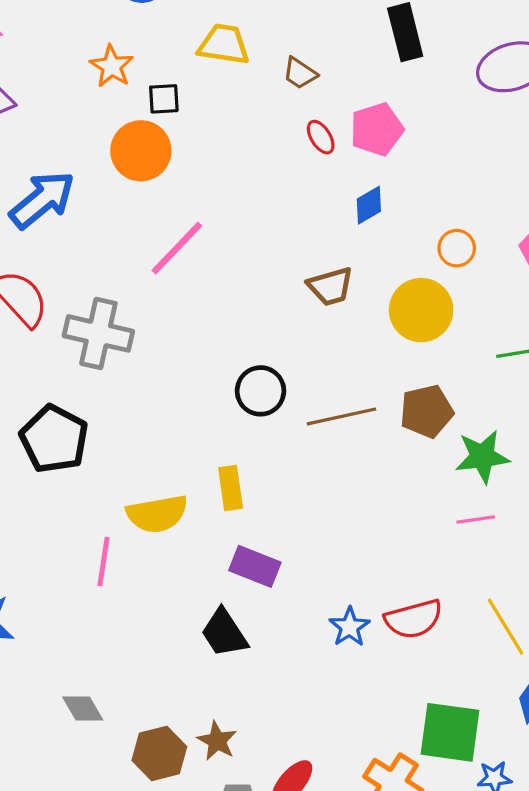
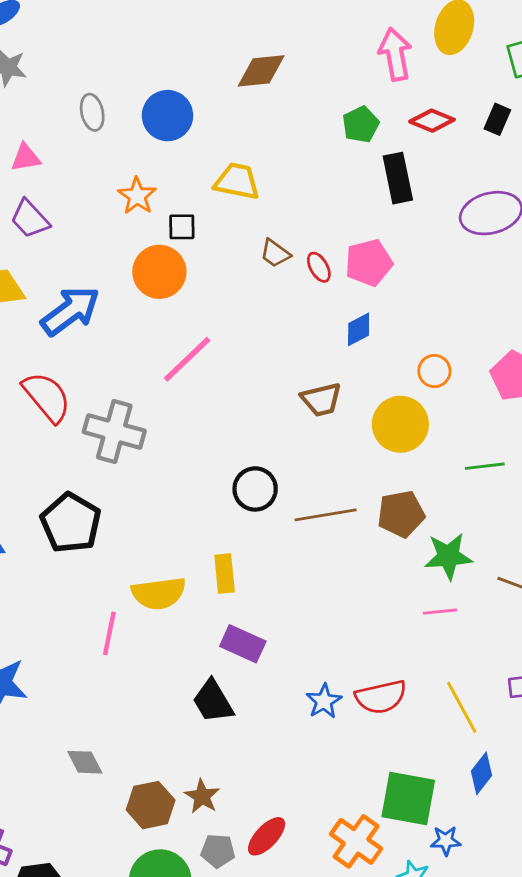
brown trapezoid: (300, 73) -> (275, 253), moved

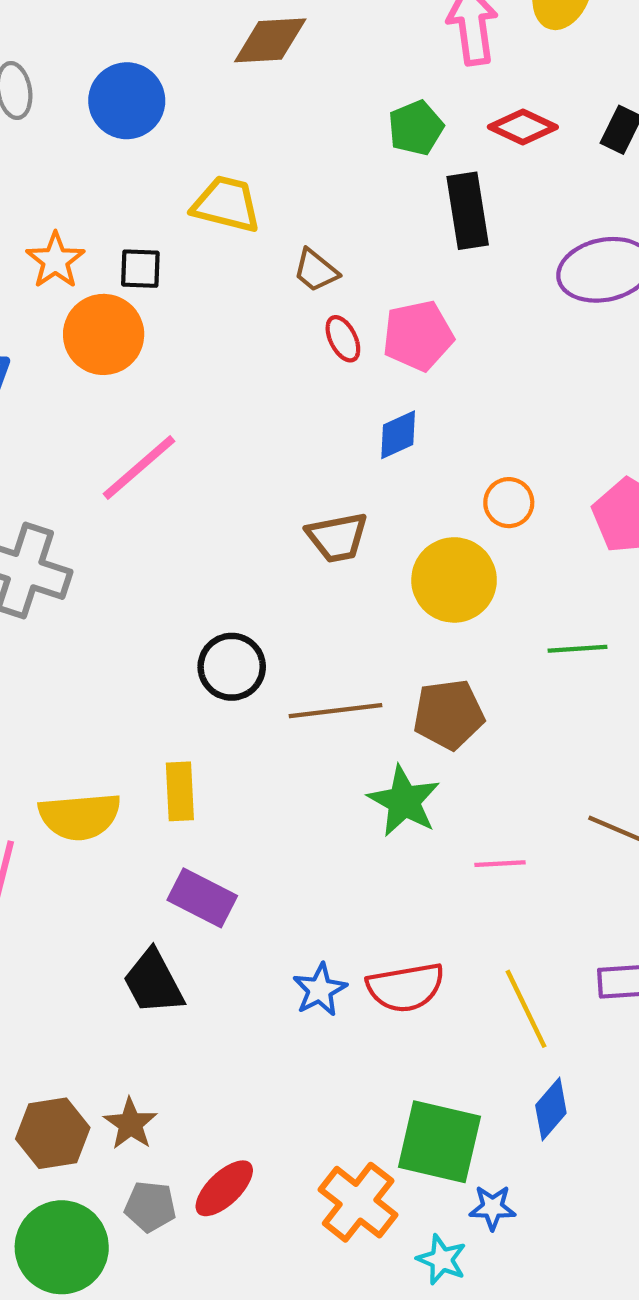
orange star: (137, 196) -> (55, 260), moved
brown trapezoid: (275, 253) -> (316, 270), moved
green star: (448, 556) -> (404, 801), moved, turned 30

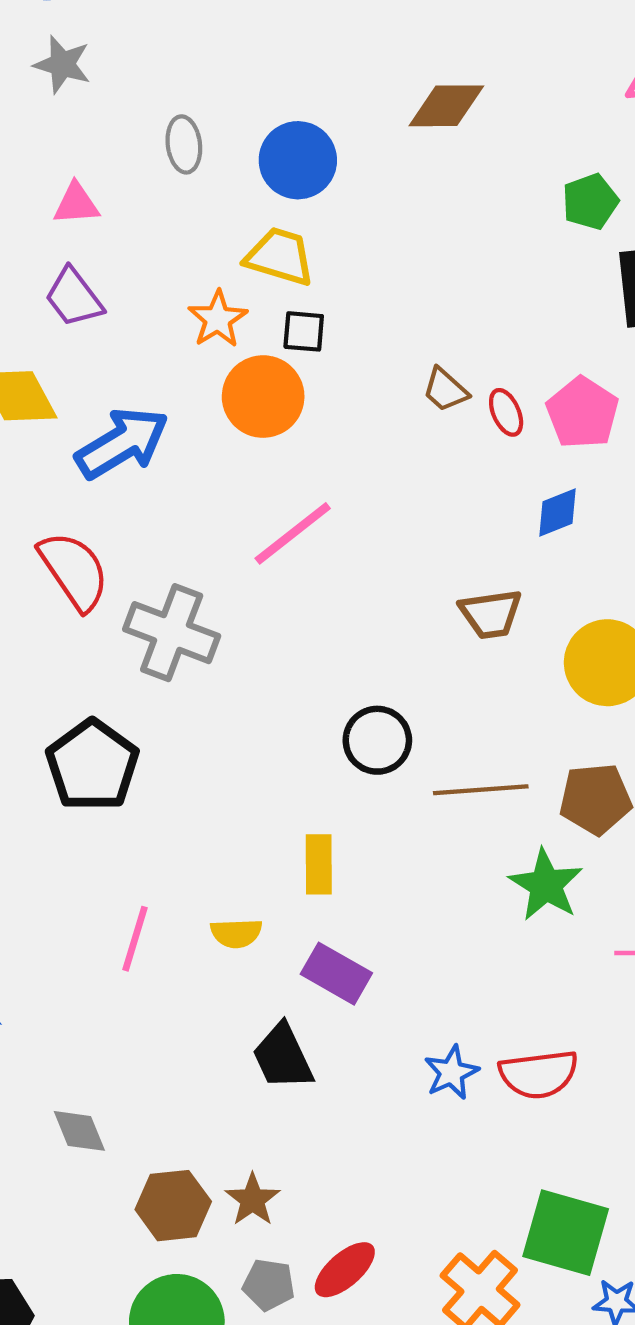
yellow trapezoid: (226, 204) -> (280, 256), moved
brown trapezoid: (316, 270) -> (445, 390), moved
pink pentagon: (418, 336) -> (583, 413), turned -30
yellow semicircle: (80, 816) -> (236, 933), moved, size x0.6

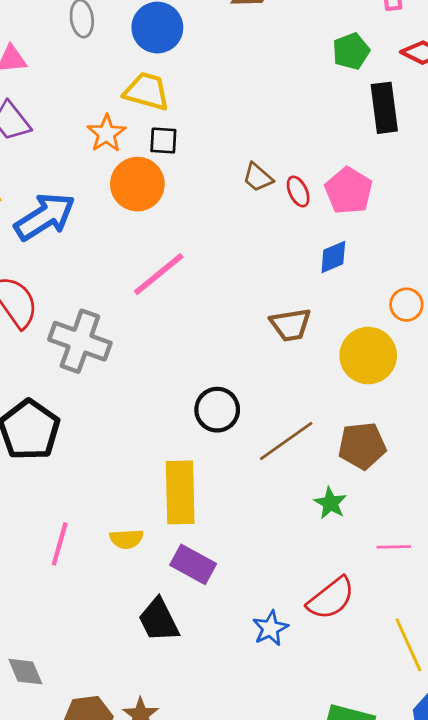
brown line: (481, 790) -> (286, 441), turned -30
yellow rectangle: (319, 864) -> (180, 492), size x1.6
green star: (546, 885) -> (330, 503), size x0.7
red semicircle: (539, 1074) -> (331, 598), moved, turned -30

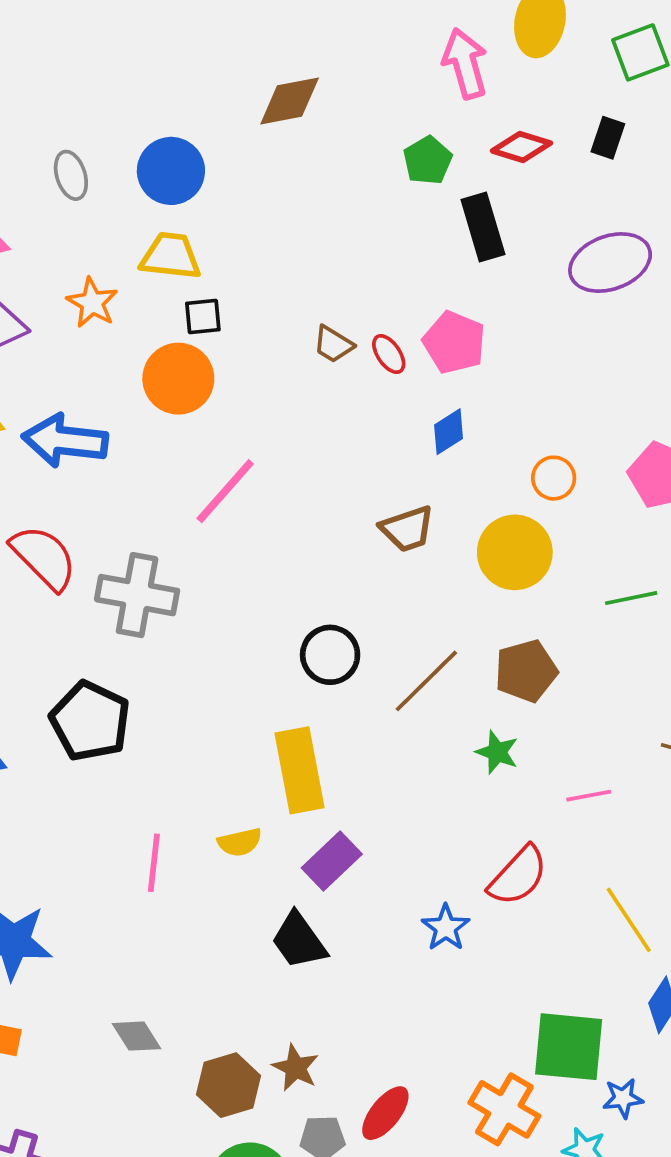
orange star: (106, 133) -> (92, 303), moved
blue arrow: (45, 217) -> (65, 441), turned -132
purple rectangle: (193, 564) -> (332, 861), turned -63

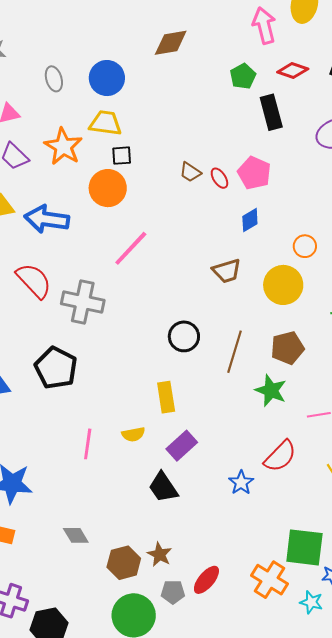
orange star: (92, 303) -> (63, 147), size x1.4
brown line: (426, 681) -> (235, 352), turned -30
green star: (497, 752) -> (271, 390), size x1.4
yellow rectangle: (299, 770) -> (166, 397), size x0.7

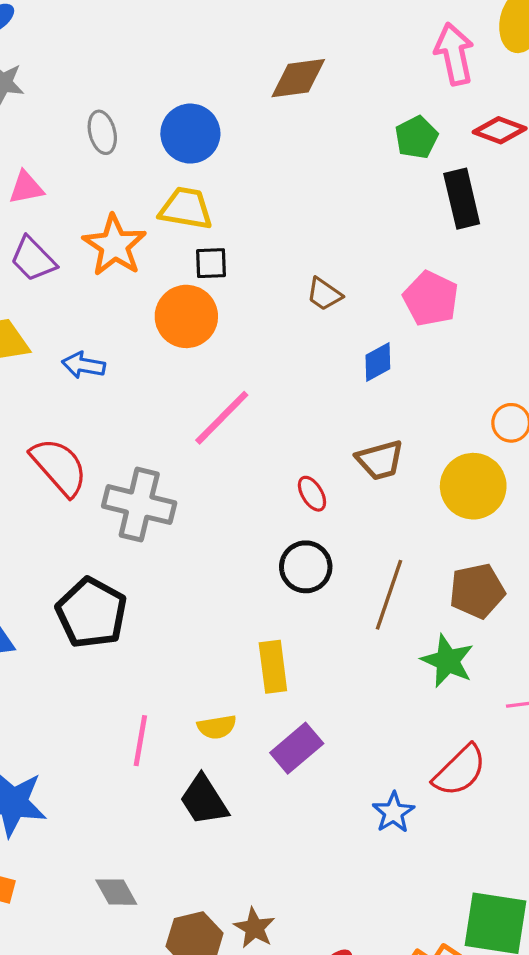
red ellipse: (219, 178) -> (312, 494), moved
blue arrow: (47, 219) -> (84, 365), size x0.6
blue diamond: (250, 220) -> (378, 362), moved
black trapezoid: (163, 487) -> (204, 800), moved

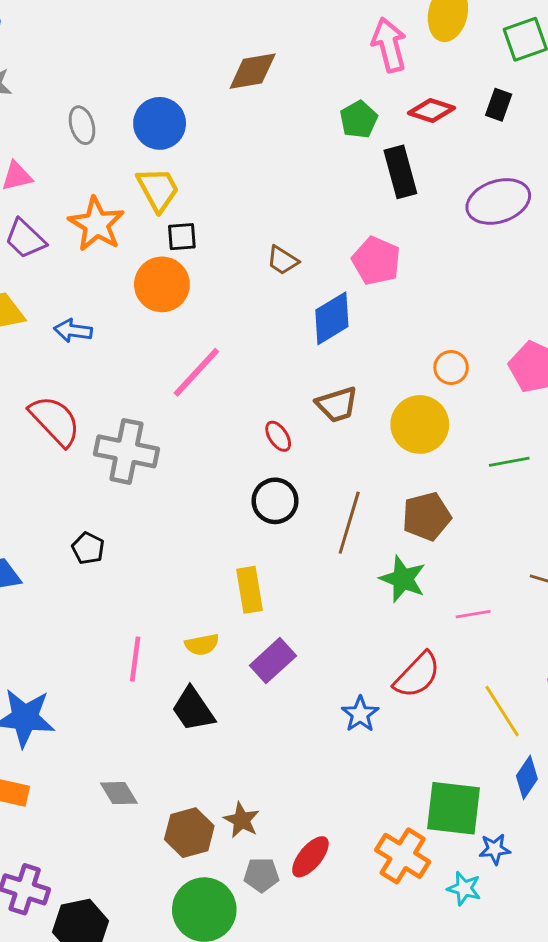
yellow trapezoid: (186, 208) -> (158, 189), turned 54
blue diamond: (378, 362) -> (332, 318), size x1.5
black pentagon: (91, 613) -> (88, 548), size x0.5

